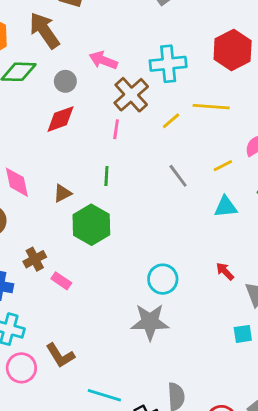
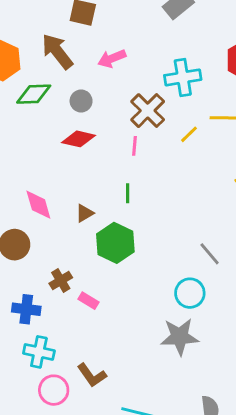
pink arrow: (103, 60) -> (112, 58), moved, turned -40
red diamond: (61, 119) -> (78, 139), turned 36
gray line: (178, 176) -> (210, 254), moved

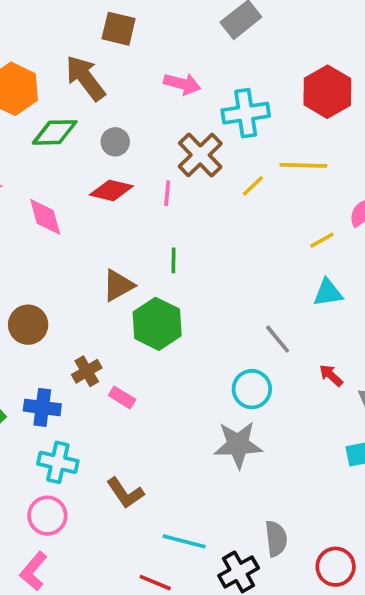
pink arrow: (112, 58) -> (182, 84), moved, turned -144
pink line: (135, 146) -> (167, 193), moved
pink diamond: (38, 205) -> (45, 217), moved
brown triangle: (85, 213) -> (118, 285), size x1.4
pink circle: (54, 390) -> (47, 516), moved

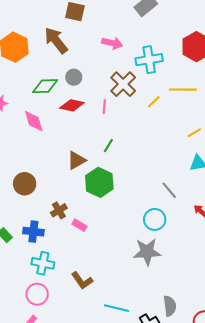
green diamond: (55, 132) -> (45, 86), moved
green line: (174, 260) -> (108, 146), turned 32

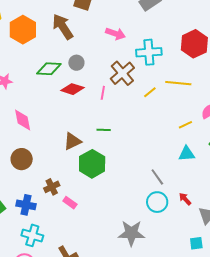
pink diamond: (34, 121) -> (23, 120), moved
green line: (108, 146) -> (104, 130), turned 56
cyan circle: (155, 219) -> (157, 202), moved

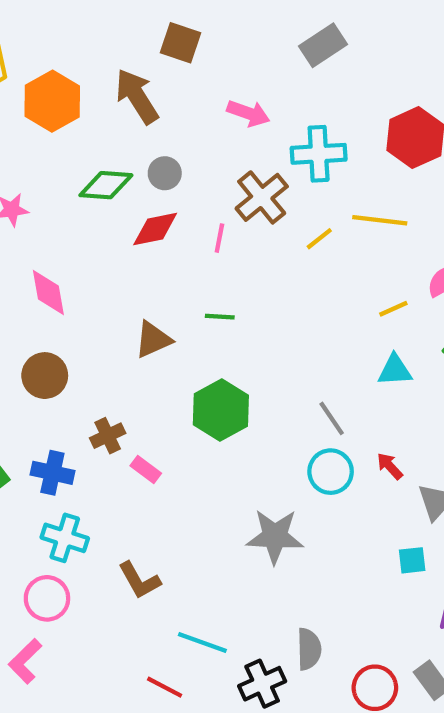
red diamond: (72, 89) -> (155, 229), turned -30
green hexagon: (92, 164) -> (221, 410), moved

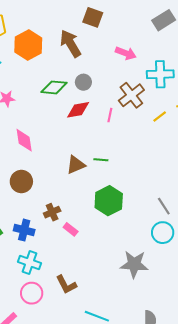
green line: (220, 317) -> (101, 160), moved
pink circle: (47, 598) -> (32, 293), moved

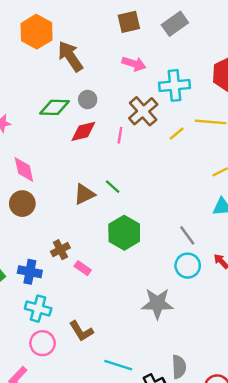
brown square: (93, 17) -> (129, 22), moved, turned -30
orange hexagon: (28, 45) -> (37, 32), moved
green line: (101, 160) -> (113, 187), turned 40
brown circle: (21, 182) -> (22, 204), moved

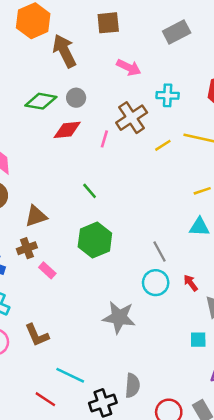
brown square: (129, 22) -> (108, 23), moved
cyan cross: (175, 85) -> (168, 95), size x0.7
brown triangle: (84, 194) -> (36, 216), moved

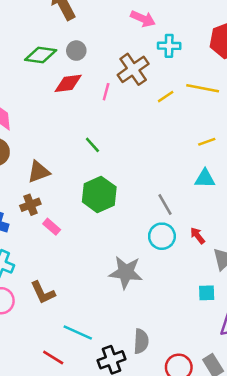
pink arrow: (129, 67) -> (143, 19), moved

